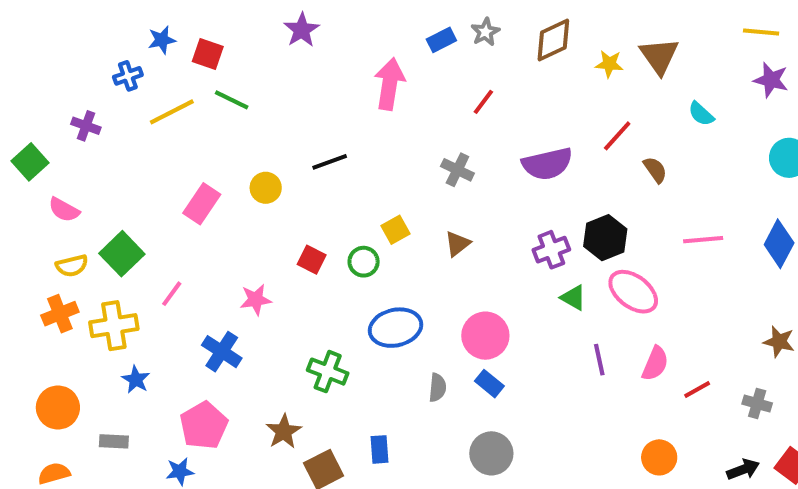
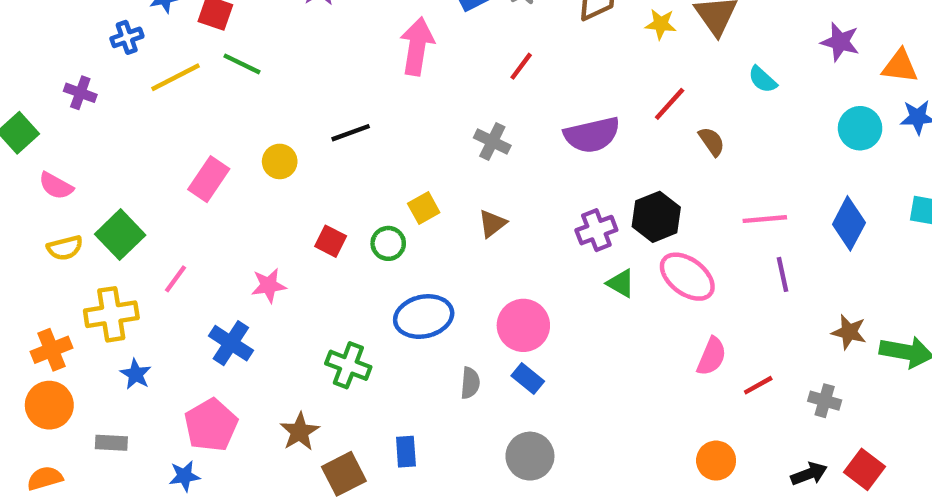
orange cross: (60, 314) -> (51, 350), moved
purple line: (599, 360) -> (783, 274), moved

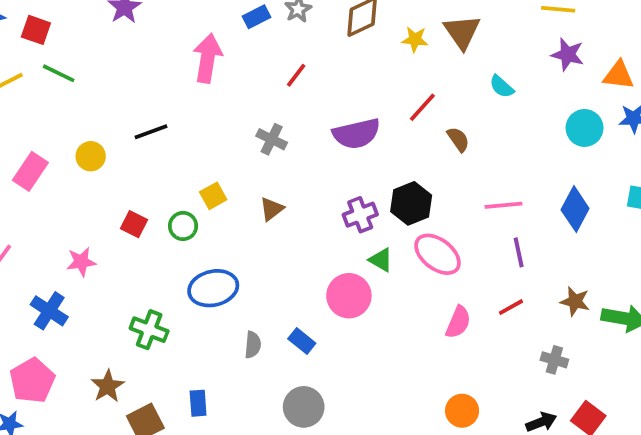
pink circle: (523, 325) -> (349, 296), moved
red line: (758, 385) -> (511, 307), moved

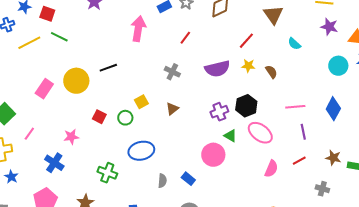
yellow star: (415, 39) -> (248, 66), moved
red line: (422, 107) -> (246, 41), moved
yellow circle: (91, 156) -> (76, 81), size x1.6

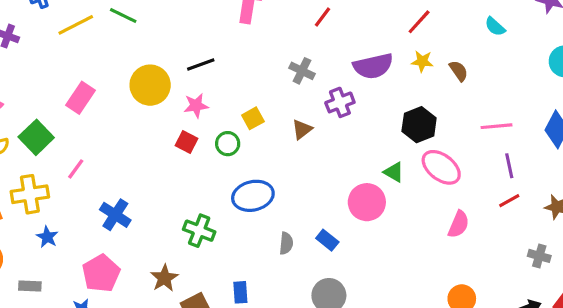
pink rectangle: (44, 89) -> (80, 98), moved
purple cross: (219, 112) -> (340, 102), moved
pink star: (71, 137) -> (196, 106), moved
red line: (299, 161) -> (509, 201), moved

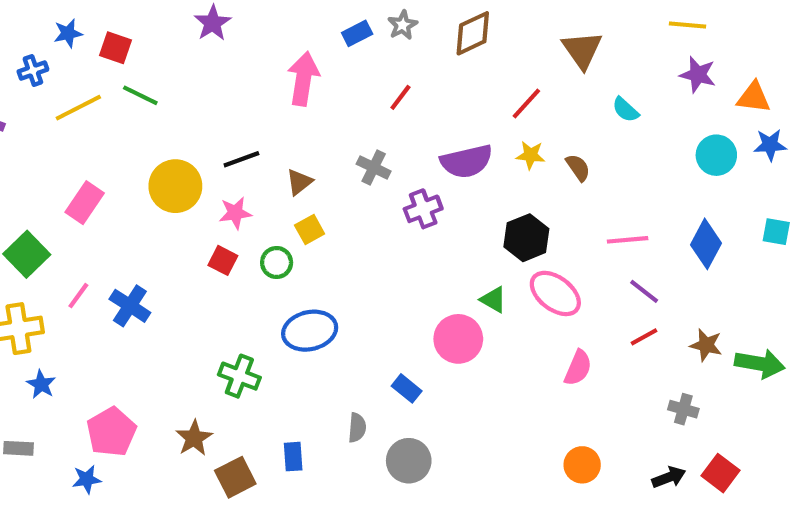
brown triangle: (302, 129) -> (299, 182), moved
purple line: (509, 166) -> (644, 291), turned -40
blue cross: (115, 215) -> (130, 306), moved
gray semicircle: (286, 243) -> (357, 428), moved

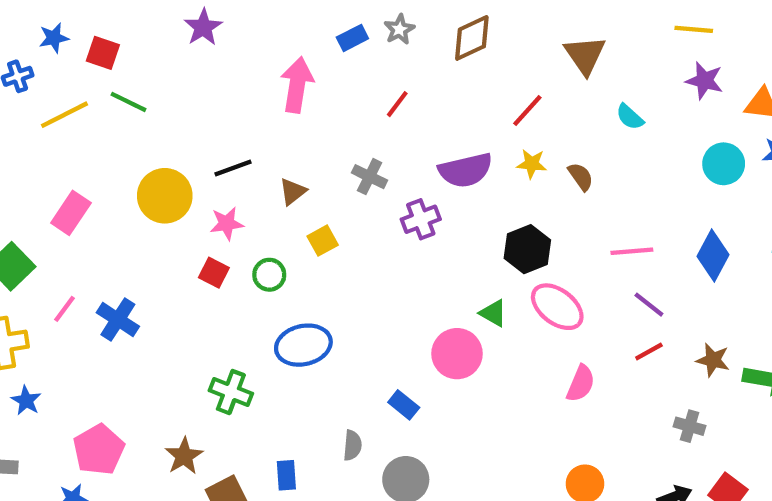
yellow square: (310, 229) -> (323, 241), moved

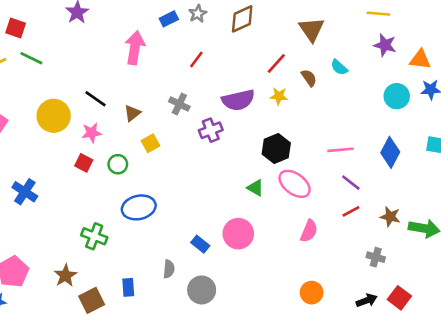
black line: (233, 168) -> (96, 99), turned 55
brown semicircle: (581, 177) -> (309, 78), moved
pink circle: (457, 354) -> (238, 234), moved

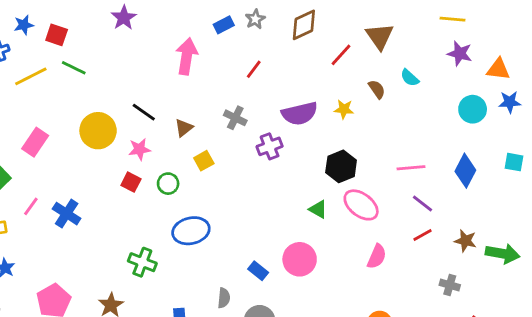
red line: (276, 63) -> (341, 55), moved

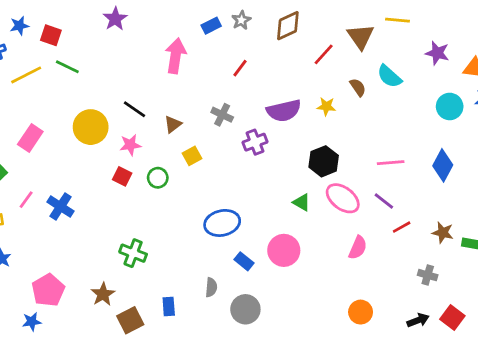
yellow line: (453, 19) -> (398, 20), moved
cyan semicircle: (410, 78) -> (389, 76), size x1.4
purple line: (423, 204) -> (384, 201), moved
blue ellipse: (191, 231) -> (222, 223), moved

